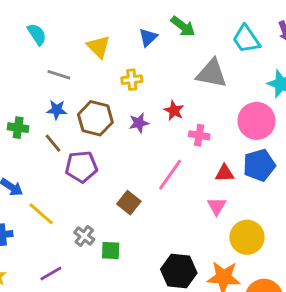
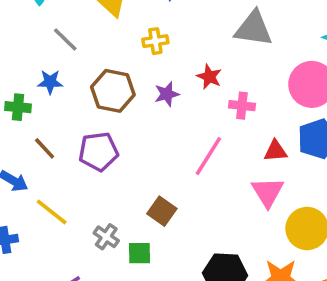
gray line: (59, 75) -> (65, 39), turned 30
blue star: (57, 110) -> (50, 82), moved
brown line: (53, 143) -> (45, 148), moved
brown square: (129, 203) -> (162, 211), moved
pink triangle: (217, 206) -> (268, 192), size x1.4

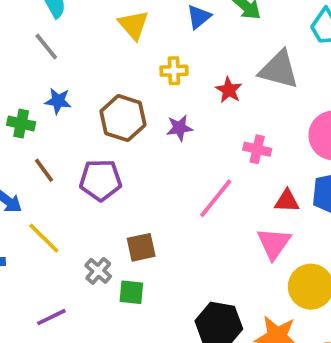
gray line: (65, 39) -> (46, 46), moved
red star: (209, 77) -> (229, 90), moved
brown square: (162, 211) -> (141, 247), moved, turned 36

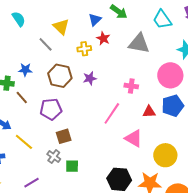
gray line: (46, 46) -> (46, 44), moved
red star: (229, 90) -> (103, 38), moved
brown line: (44, 170) -> (22, 98), moved
pink triangle: (274, 243) -> (134, 138), moved, turned -30
brown square: (141, 247) -> (64, 136), moved

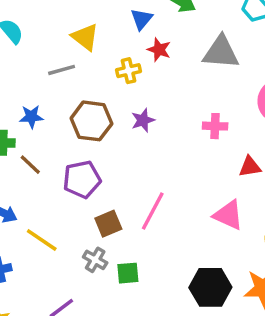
gray line: (46, 44) -> (62, 70), turned -56
pink line: (112, 113) -> (153, 211), moved

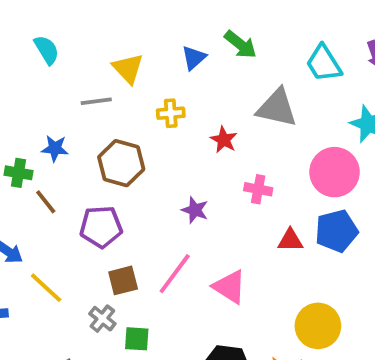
red star: (159, 50) -> (224, 140), moved
purple star: (143, 120) -> (195, 210), moved, turned 30
pink triangle: (228, 215) -> (230, 287), moved

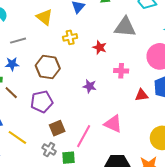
gray line: (96, 101) -> (18, 41), moved
pink line: (175, 274) -> (84, 136), moved

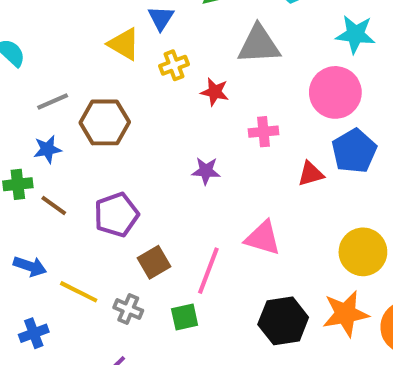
yellow triangle: (45, 17) -> (124, 44), moved
yellow cross: (70, 37) -> (174, 65), moved
brown hexagon: (48, 67) -> (105, 122), moved
gray cross: (49, 150) -> (128, 309), moved

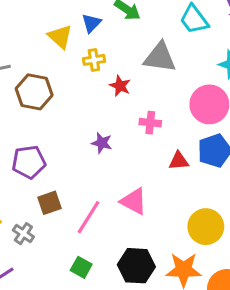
green square: (185, 317) -> (81, 267), moved, turned 30

